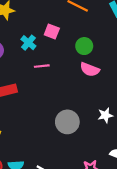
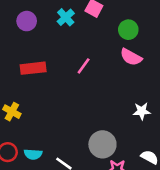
pink line: (42, 66) -> (84, 66), moved, turned -56
gray circle: (67, 122) -> (102, 144), moved

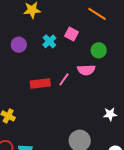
pink semicircle: (131, 57) -> (86, 70), moved, turned -30
red rectangle: (33, 68) -> (40, 84), moved

